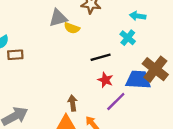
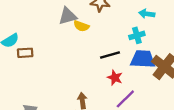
cyan cross: (128, 38) -> (137, 35), turned 35
blue trapezoid: (138, 80) -> (143, 59), moved

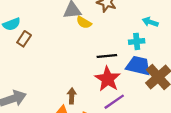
brown rectangle: (25, 53) -> (24, 39), turned -63
red star: (115, 78) -> (108, 79), size x1.6

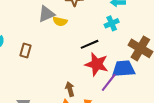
brown rectangle: (24, 39) -> (26, 51), moved
blue trapezoid: (138, 66) -> (123, 69), moved

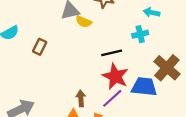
purple line: (109, 82) -> (112, 98), moved

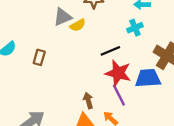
yellow semicircle: (84, 22) -> (78, 25), turned -42
purple line: (112, 98) -> (119, 95), turned -65

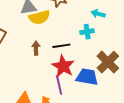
yellow semicircle: (78, 25) -> (39, 17), size x1.5
brown arrow: (88, 100) -> (36, 48), moved

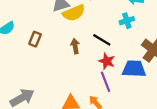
black line: (61, 46) -> (102, 40), turned 48
red star: (63, 66) -> (107, 61), size x0.7

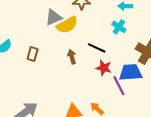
cyan cross: (127, 21) -> (119, 27), turned -32
purple line: (105, 82) -> (119, 86), moved

